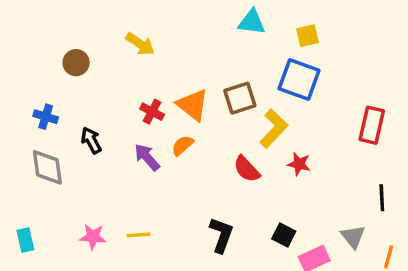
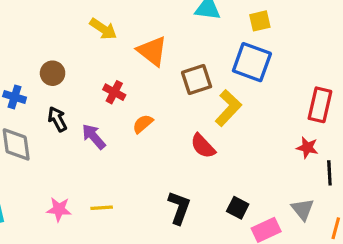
brown circle: (76, 63) -> (53, 73), moved
orange triangle: (193, 105) -> (152, 51), moved
purple arrow: (147, 157) -> (94, 136), moved
red star: (299, 164) -> (307, 148), moved

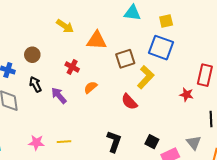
orange triangle: (152, 51) -> (97, 40), turned -35
red star: (307, 148) -> (186, 95), moved

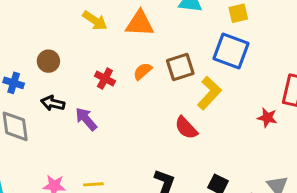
orange triangle: (97, 40) -> (140, 23), moved
black arrow: (35, 84) -> (53, 103), turned -49
orange semicircle: (91, 87) -> (143, 71), moved

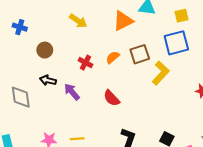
orange triangle: (140, 23) -> (123, 21), moved, turned -30
blue square: (231, 51) -> (176, 43), turned -35
blue cross: (14, 83) -> (20, 27), moved
red semicircle: (186, 128) -> (112, 98), moved

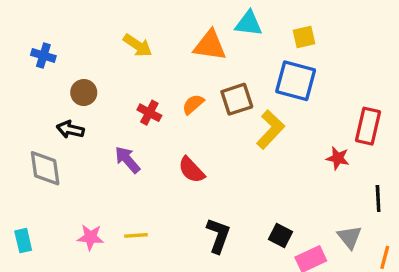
orange triangle: (123, 21) -> (210, 45), turned 35
blue square: (176, 43) -> (296, 81), turned 30
black arrow: (48, 80) -> (70, 130), moved

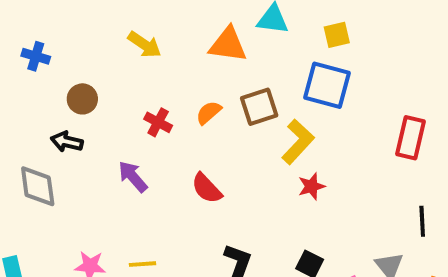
red star: (338, 158) -> (312, 186), moved, turned -30

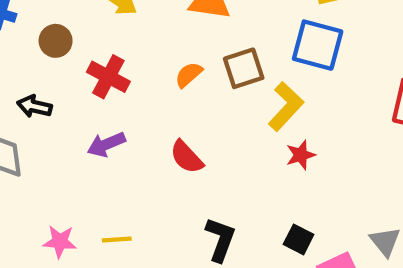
brown circle: (82, 99) -> (56, 41), moved
red cross: (158, 122) -> (108, 77), moved, size x1.4
purple arrow: (133, 177) -> (106, 144), turned -72

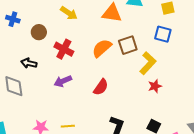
blue square: (318, 45) -> (163, 34), size x0.7
orange semicircle: (189, 75) -> (102, 48), size x1.5
red semicircle: (187, 157) -> (101, 87), turned -102

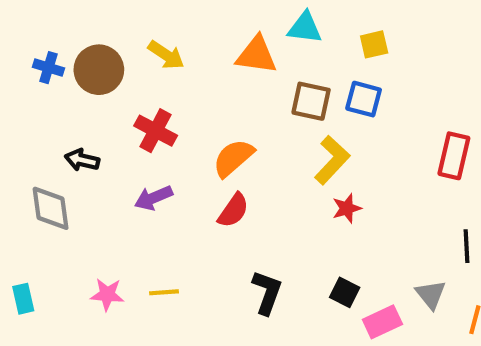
brown circle: (39, 32) -> (99, 70), moved, size x1.5
brown square: (128, 45) -> (311, 101), moved, turned 30
orange semicircle: (102, 48) -> (233, 158), moved

